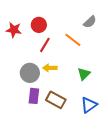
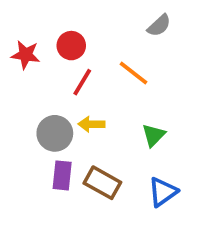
gray semicircle: (90, 22) -> (159, 25), moved

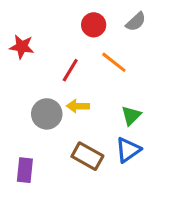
red circle: (71, 46) -> (94, 25), moved
purple rectangle: (62, 175) -> (25, 170), moved
blue triangle: (163, 192) -> (128, 150), moved

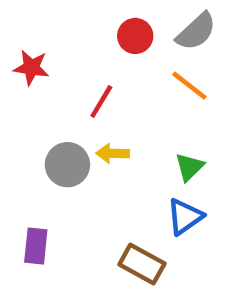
gray semicircle: (136, 22) -> (196, 31), size x1.4
orange line: (114, 62) -> (189, 86), moved
brown rectangle: (87, 156) -> (142, 264), moved

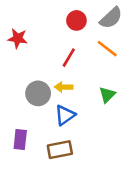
red line: (101, 101) -> (69, 58), moved
blue triangle: (185, 217) -> (65, 115), moved
brown rectangle: (142, 264) -> (60, 150), moved, turned -40

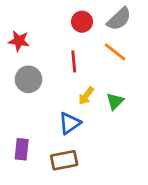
red line: (69, 58) -> (74, 61), turned -36
yellow arrow: (64, 87) -> (86, 96), moved, turned -54
gray circle: (38, 93) -> (29, 79), moved

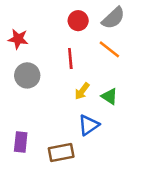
green triangle: (115, 101) -> (109, 96), turned -42
blue triangle: (70, 123) -> (89, 125), moved

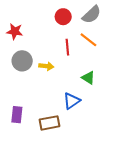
red line: (70, 58) -> (67, 47), moved
yellow arrow: (82, 91) -> (46, 66), moved, turned -120

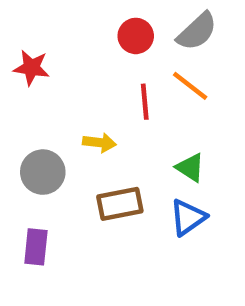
gray circle: (22, 61) -> (43, 172), moved
blue triangle: (72, 101) -> (188, 217), moved
brown rectangle: (49, 123) -> (120, 204), moved

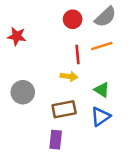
orange line: (190, 86) -> (102, 46), turned -55
yellow arrow: (99, 143) -> (69, 76), moved
purple rectangle: (36, 247) -> (56, 140), moved

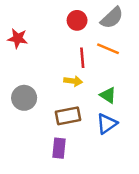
orange line: (102, 46) -> (108, 49), turned 40

